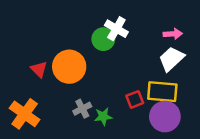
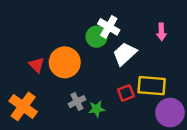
pink arrow: (173, 34) -> (161, 32), turned 91
white trapezoid: (171, 59) -> (125, 54), moved
purple circle: (165, 117) -> (170, 113), moved

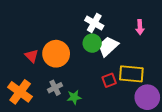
green circle: (97, 37) -> (92, 43), moved
gray cross: (77, 102) -> (55, 88), moved
green star: (97, 109) -> (74, 97), moved

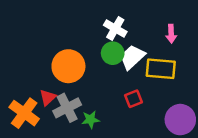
red triangle: (32, 56) -> (48, 97), moved, turned 32
yellow rectangle: (131, 74) -> (161, 69), moved
gray cross: (55, 88) -> (67, 108), size x1.5

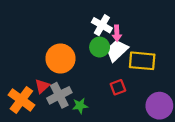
pink arrow: (171, 34) -> (117, 33), moved

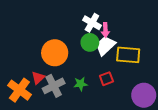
green star: (80, 106) -> (81, 84), moved

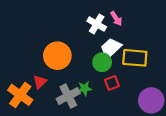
pink arrow: (105, 30) -> (116, 19), moved, turned -32
green circle: (90, 42) -> (102, 62), moved
gray cross: (54, 86) -> (68, 96), moved

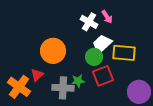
red square: (112, 83) -> (103, 76), size x1.5
gray cross: (68, 96) -> (63, 88), turned 30

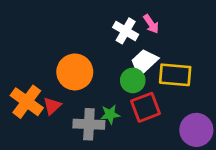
orange cross: (19, 87) -> (27, 102), moved

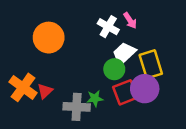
orange circle: (75, 72) -> (49, 38), moved
yellow rectangle: (175, 75) -> (151, 64), turned 68
purple circle: (196, 130) -> (145, 89), moved

